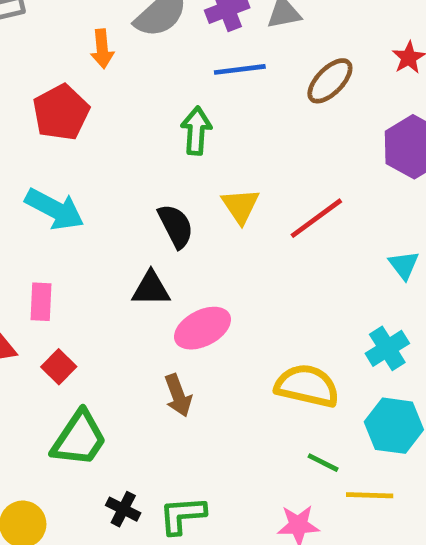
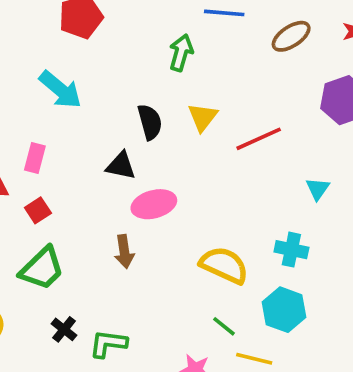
cyan cross: (387, 348) -> (291, 250), turned 32

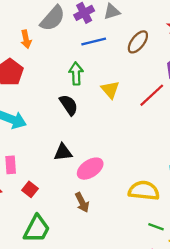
yellow triangle: (203, 117) -> (110, 90), moved
black semicircle: (150, 122) -> (69, 105), moved
red line: (259, 139) -> (152, 95), moved
red square: (38, 210) -> (30, 189), moved

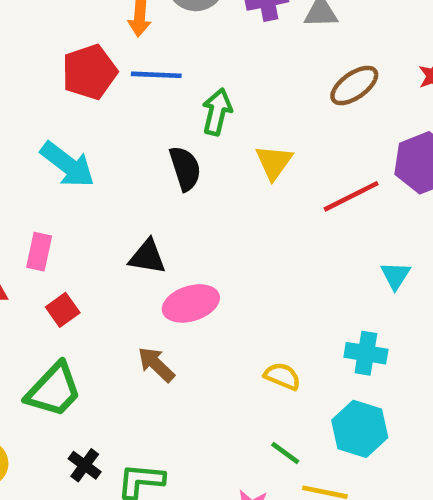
blue line: (94, 41) -> (156, 75), moved
yellow semicircle: (144, 191) -> (282, 376), size x0.6
brown arrow: (82, 202) -> (156, 364), turned 144

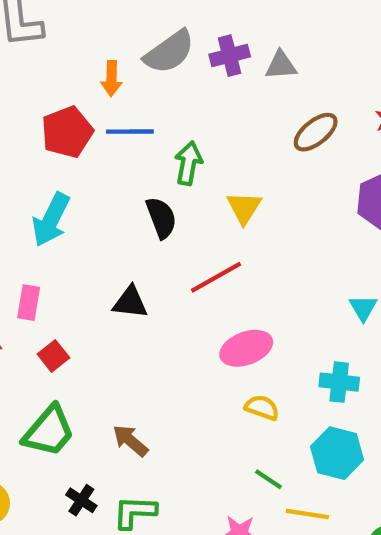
cyan arrow: (67, 165) -> (51, 220), turned 82
red line: (351, 196) -> (216, 277), moved
pink ellipse: (191, 303) -> (246, 348), moved
brown arrow: (156, 364) -> (130, 441), moved

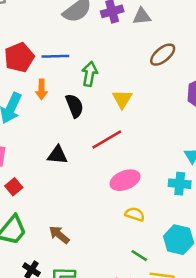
orange arrow: (111, 79) -> (42, 89), moved
cyan cross: (339, 382) -> (180, 184), moved

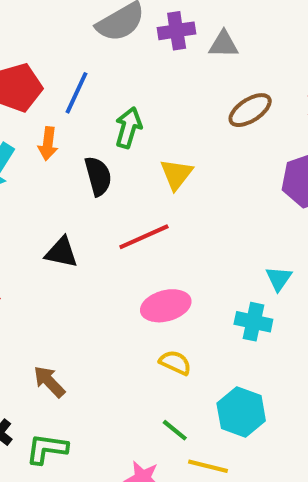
blue line: (55, 56) -> (77, 93), turned -70

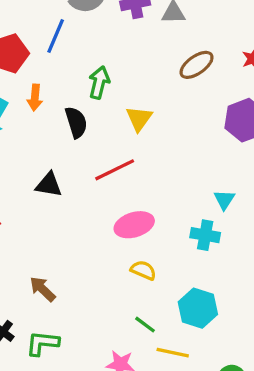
blue line: (77, 93) -> (56, 36), moved

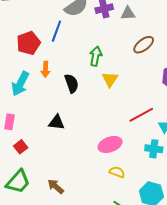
green arrow: (99, 82) -> (96, 56), moved
red line: (115, 170) -> (141, 115), moved

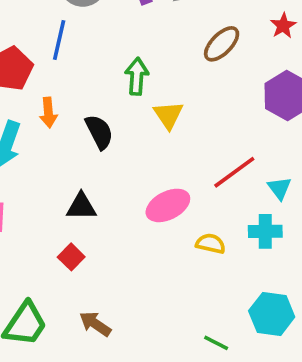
pink ellipse: (110, 144) -> (168, 205), moved
red square: (21, 147) -> (71, 257), moved
yellow semicircle: (117, 172) -> (211, 244), moved

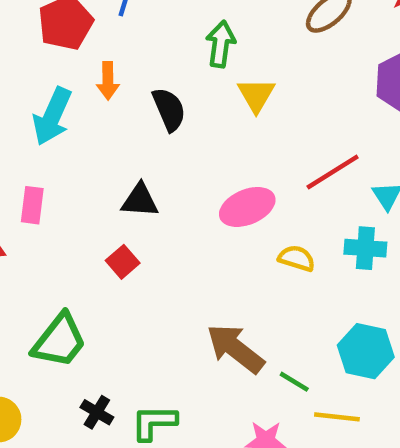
brown arrow: (95, 324) -> (235, 349), moved, size x1.5

